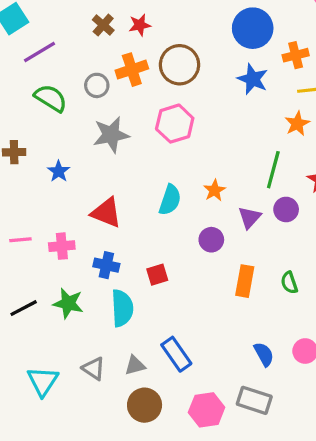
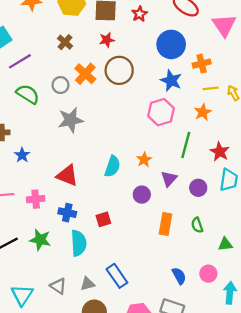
red star: (140, 25) -> (107, 40), moved
orange cross: (132, 70) -> (85, 74), turned -30
pink hexagon: (175, 124) -> (161, 112), moved
blue star: (59, 171) -> (22, 155), moved
purple circle: (286, 209) -> (198, 188), moved

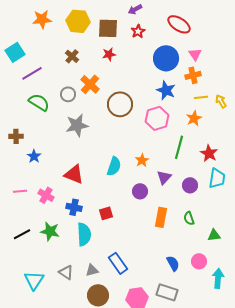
pink triangle: (224, 25) -> (195, 54), moved, size x0.6
brown circle: (119, 70) -> (120, 104), moved
pink cross: (36, 199) -> (46, 195), turned 35

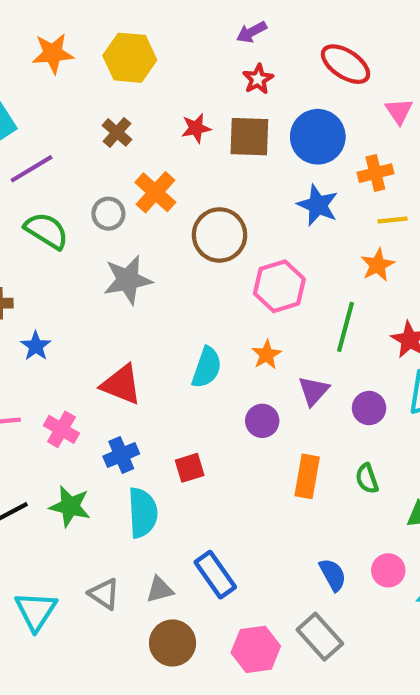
brown square: (108, 28) -> (249, 137), moved
pink triangle: (195, 54) -> (399, 111), moved
pink hexagon: (157, 118) -> (279, 286), moved
blue cross: (74, 207) -> (121, 455), turned -35
gray rectangle: (167, 292) -> (320, 637), turned 30

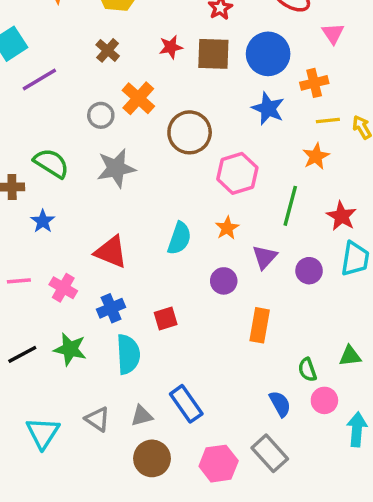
green semicircle: (46, 231) -> (51, 163), moved
green semicircle: (367, 479) -> (307, 370), moved

